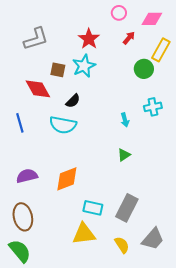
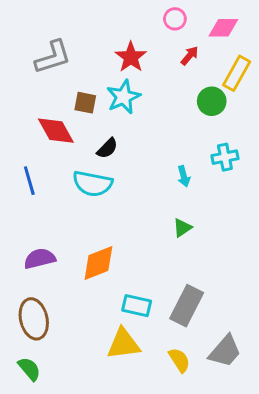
green semicircle: (20, 251) -> (29, 369), size x0.7

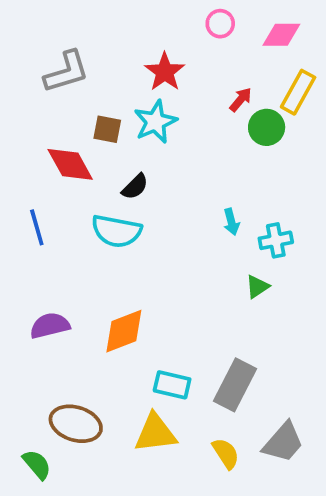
red arrow: (190, 56) -> (241, 100), moved
cyan cross: (225, 157) -> (276, 240), moved
green triangle: (182, 228) -> (257, 287), moved
brown ellipse: (34, 319) -> (76, 424), moved, turned -60

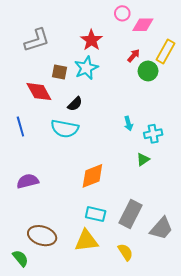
pink diamond: (281, 35) -> (143, 25), moved
orange diamond: (124, 331) -> (92, 176), moved
gray trapezoid: (283, 442) -> (161, 228), moved

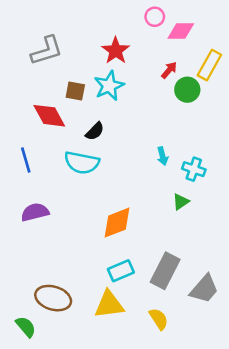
cyan cross: (153, 134) -> (194, 169), turned 30
purple semicircle: (28, 181) -> (35, 212), moved
cyan rectangle: (96, 214) -> (121, 271), turned -36

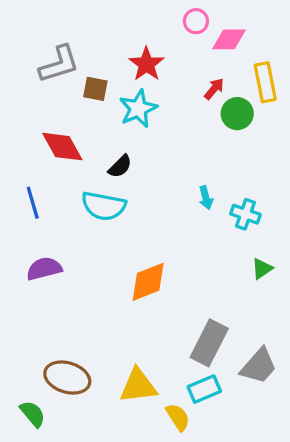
yellow rectangle: (209, 65) -> (265, 82), turned -40
brown square: (75, 91) -> (95, 89), moved
green triangle: (181, 202) -> (262, 269), moved
cyan rectangle: (121, 271) -> (204, 389), moved
yellow semicircle: (159, 319) -> (178, 417), moved

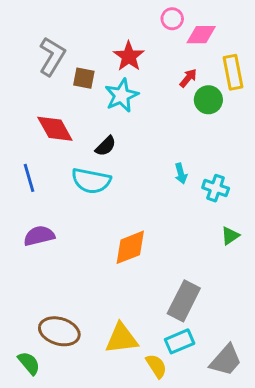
gray L-shape: (59, 64) -> (52, 56), turned -42
gray trapezoid: (259, 366) -> (226, 360), moved

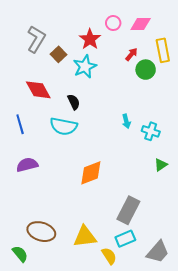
pink circle: (172, 19) -> (113, 23), moved
brown square: (84, 78) -> (59, 54), turned 35
black semicircle: (106, 146) -> (74, 102), turned -70

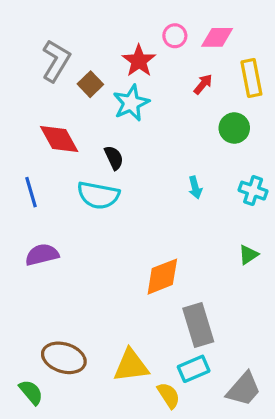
green circle: (146, 70) -> (234, 128), moved
cyan cross: (151, 131) -> (253, 191), moved
orange diamond: (91, 173) -> (162, 277), moved
gray rectangle: (128, 210) -> (198, 325), turned -44

